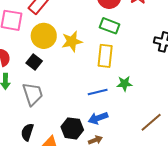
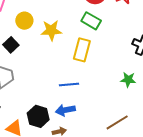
yellow circle: (44, 36) -> (24, 21), size x0.7
green star: (125, 84) -> (128, 80), moved

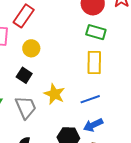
yellow star: (51, 30) -> (54, 94), moved, turned -30

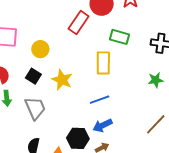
red rectangle: (24, 16) -> (79, 23), moved
green rectangle: (96, 32) -> (119, 37), moved
yellow star: (54, 94) -> (62, 80), moved

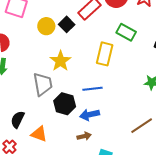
black square: (33, 76) -> (67, 24), moved
gray trapezoid: (35, 108) -> (43, 84), moved
black hexagon: (78, 138) -> (65, 104), moved

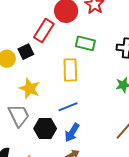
black square: (67, 24) -> (26, 52), turned 35
blue arrow: (90, 115) -> (72, 132), turned -30

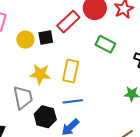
yellow rectangle: (70, 70) -> (71, 71), moved
yellow star: (30, 88) -> (40, 74), turned -30

